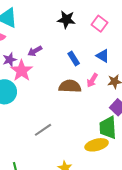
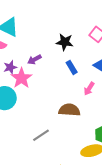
black star: (66, 20) -> (65, 42), moved
brown semicircle: (70, 86) -> (69, 110), moved

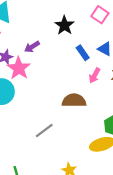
black star: (65, 42) -> (64, 25), turned 30
blue rectangle: (72, 67) -> (83, 53), moved

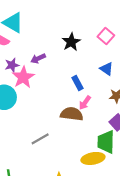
blue rectangle: (83, 53) -> (78, 83), moved
pink arrow: (95, 76) -> (85, 103), moved

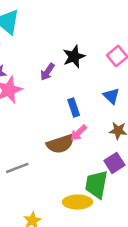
purple arrow: (38, 58) -> (47, 72), moved, turned -40
brown semicircle: (72, 114) -> (60, 144), turned 145

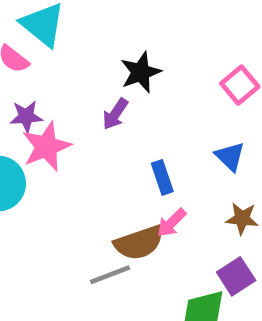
black star: (74, 57) -> (141, 72), moved
gray line: (17, 168) -> (110, 275), moved

